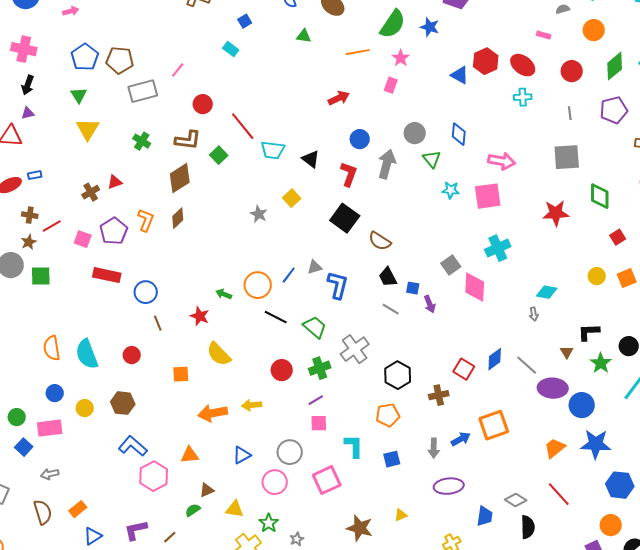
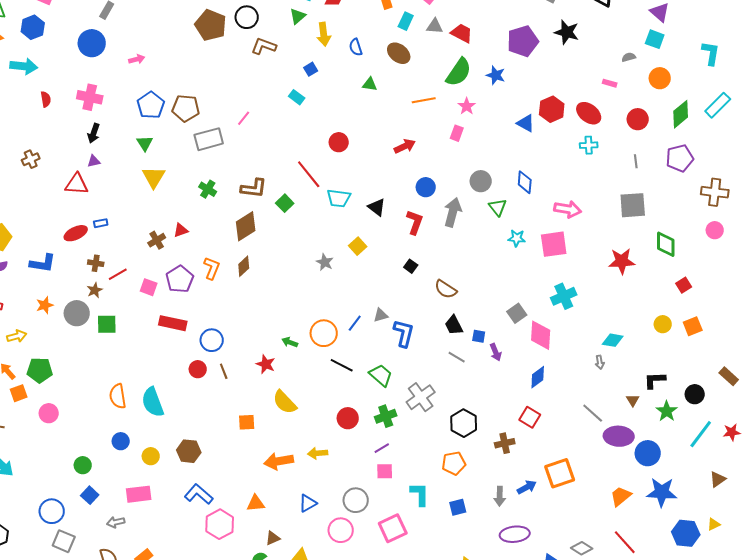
red circle: (203, 104) -> (339, 142), moved
black square: (345, 218) -> (411, 266), size x0.5
red circle: (132, 355) -> (198, 369), moved
blue diamond: (495, 359) -> (538, 377), moved
pink rectangle: (50, 428) -> (139, 494), moved

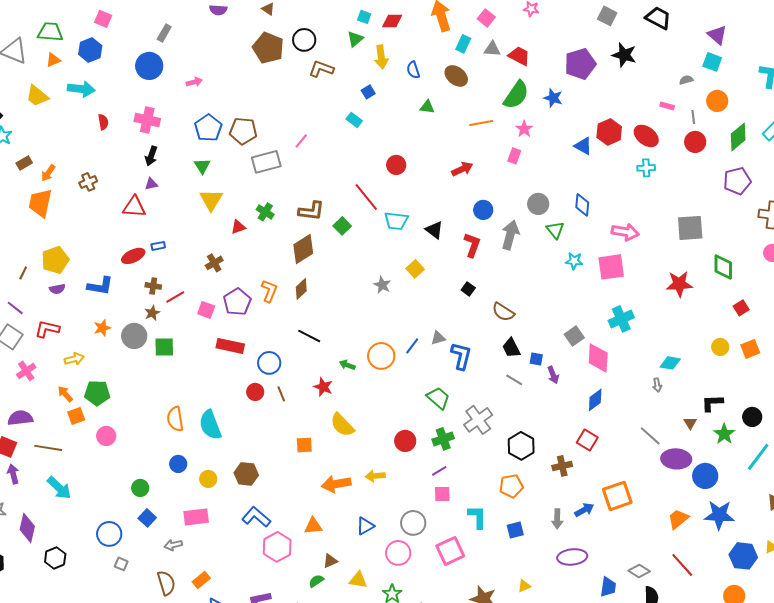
gray line: (636, 161) -> (693, 117), moved
red triangle: (181, 230) -> (238, 227), moved
black line: (342, 365) -> (309, 336), moved
gray square: (64, 541) -> (121, 564), size x0.6

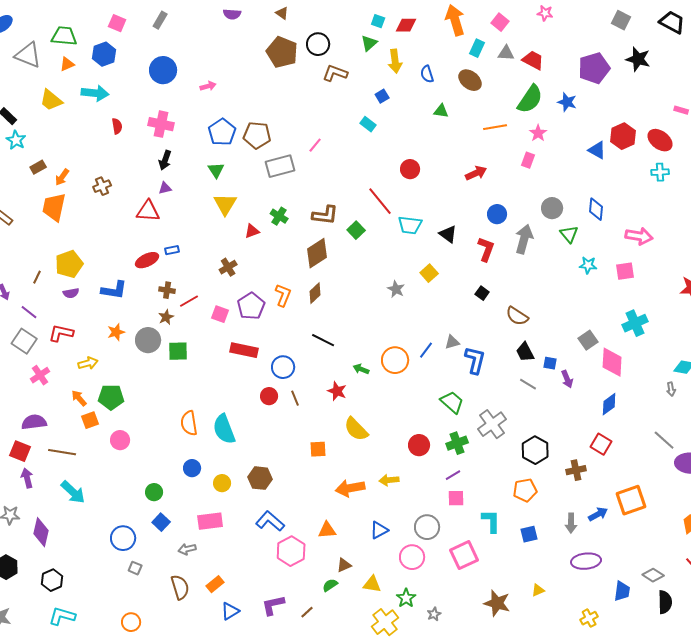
gray rectangle: (164, 33) -> (160, 20), moved
pink square: (611, 267) -> (625, 271), size x0.7
black hexagon: (55, 558) -> (52, 580), moved

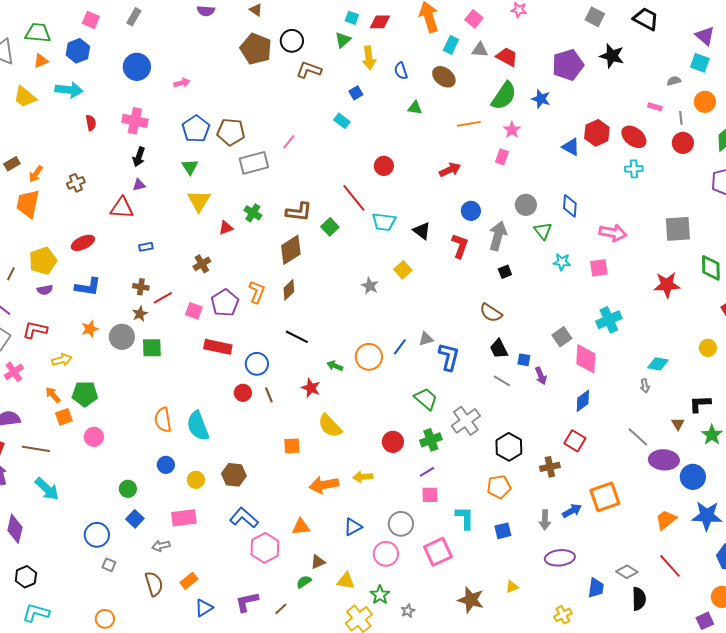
red ellipse: (147, 260) -> (83, 243), moved
black square: (482, 293) -> (505, 272), moved, turned 32

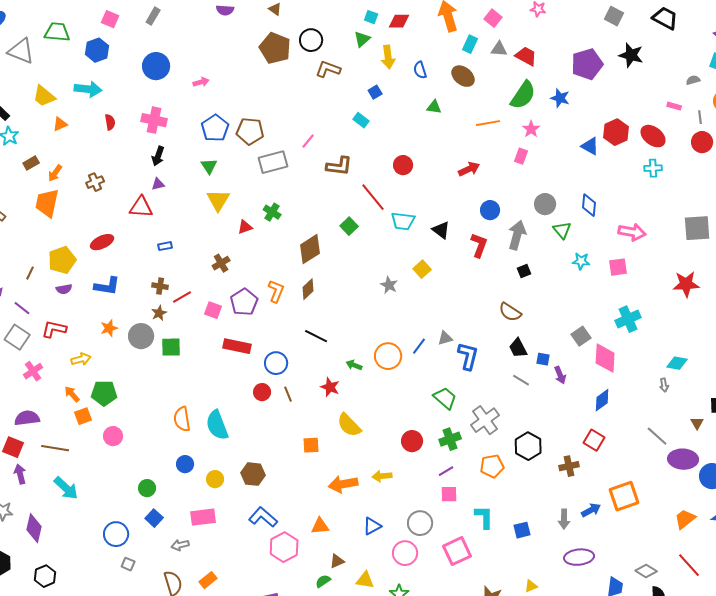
orange triangle: (41, 61) -> (60, 124), moved
brown L-shape: (299, 212) -> (339, 166), moved
orange pentagon: (499, 487) -> (492, 466), moved

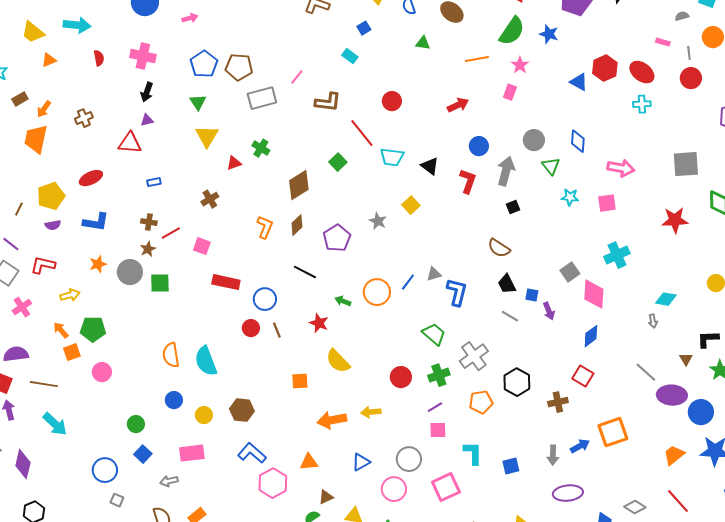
purple pentagon: (244, 302) -> (337, 238), moved

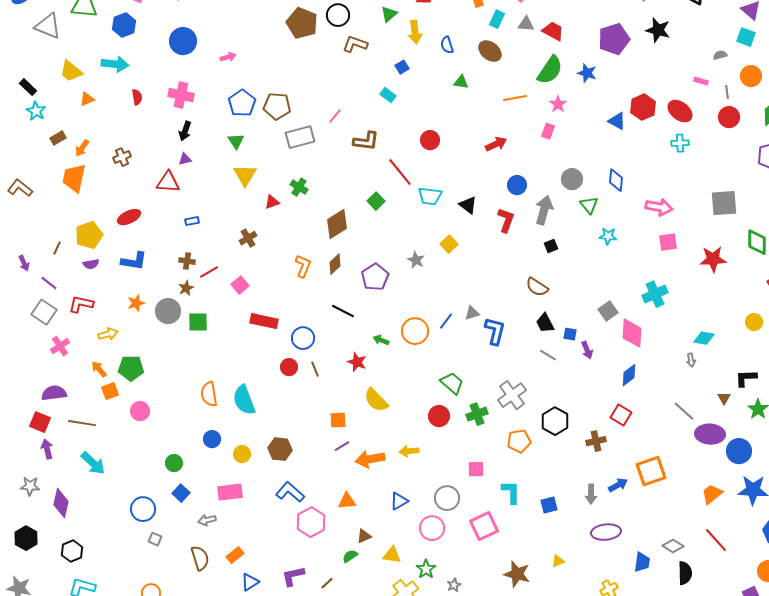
pink square: (607, 203) -> (668, 242), moved
pink square: (202, 246) -> (240, 285), turned 30
green trapezoid: (434, 334) -> (452, 383), moved
purple line: (435, 407) -> (342, 446), moved

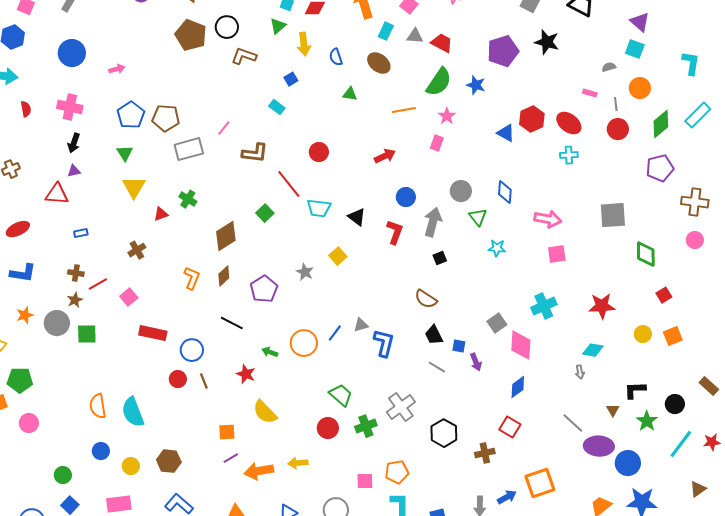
red star: (713, 259) -> (602, 306), moved
orange pentagon: (519, 441) -> (397, 472), moved

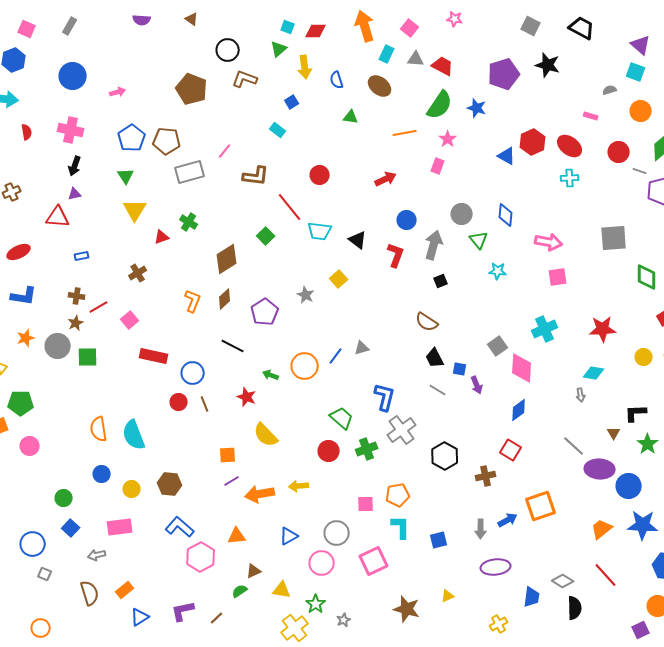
brown pentagon: (191, 35) -> (192, 89), moved
gray line: (616, 104) -> (640, 171), moved, turned -64
blue L-shape: (384, 343) -> (385, 397), moved

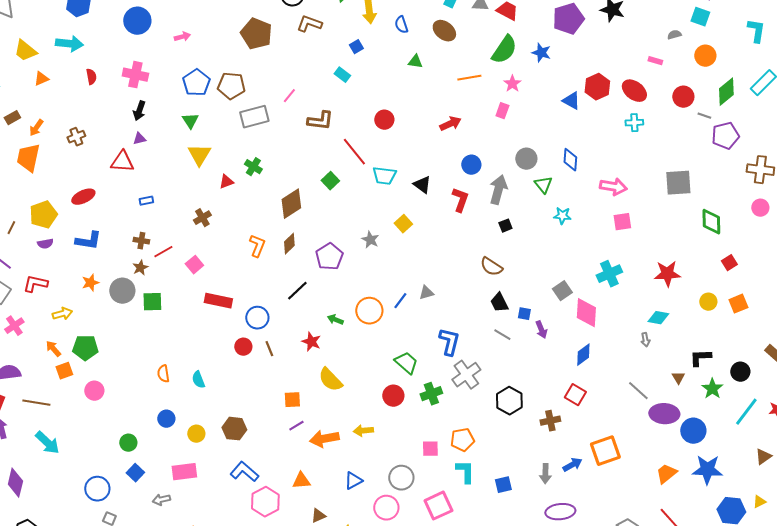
black line: (233, 346) -> (297, 291), turned -70
orange semicircle: (99, 429) -> (163, 374), size x0.7
cyan semicircle: (134, 435) -> (198, 380), size x0.6

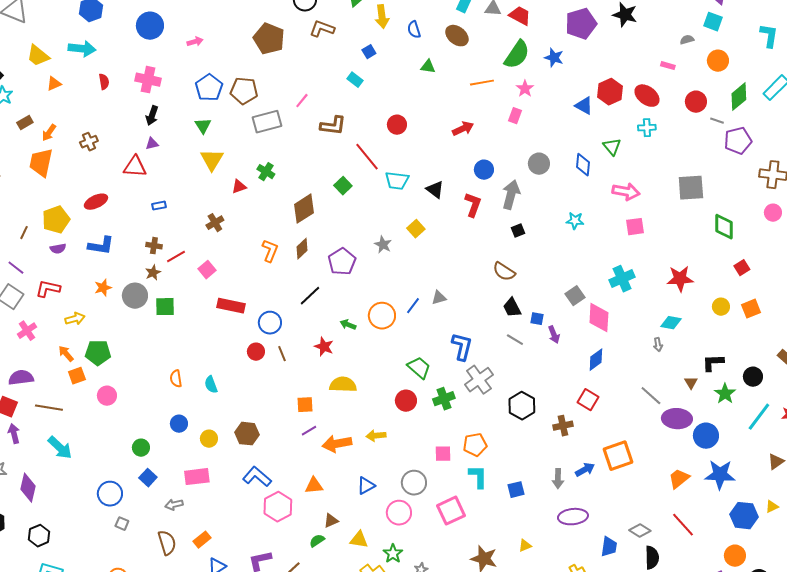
green triangle: (543, 185) -> (612, 147), moved
yellow semicircle: (330, 380) -> (343, 385), turned 136

